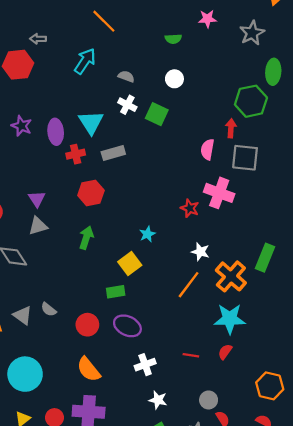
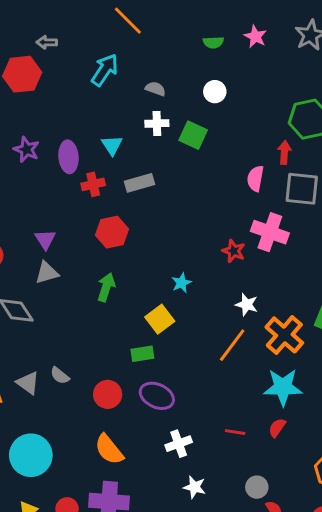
pink star: (207, 19) -> (255, 37), moved, turned 30
white cross: (127, 105) -> (157, 123), turned -30
cyan triangle: (91, 122) -> (112, 145), size x0.7

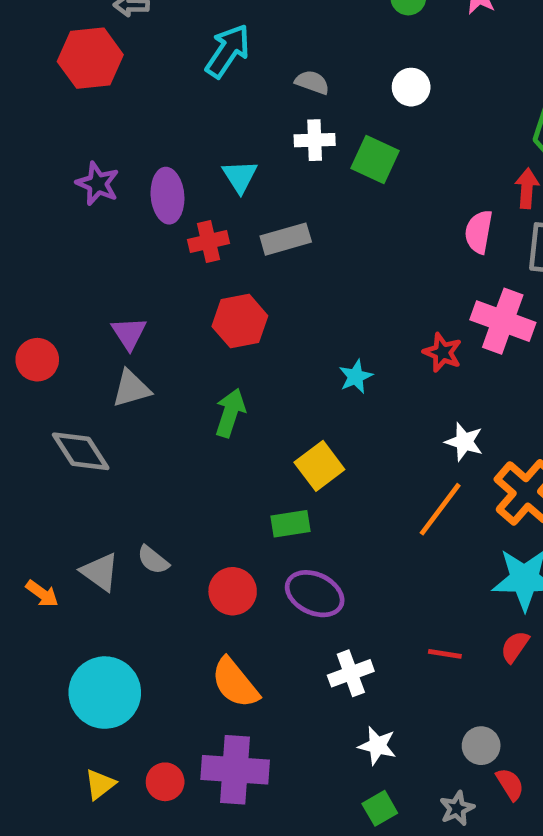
cyan star: (181, 283) -> (356, 377), moved

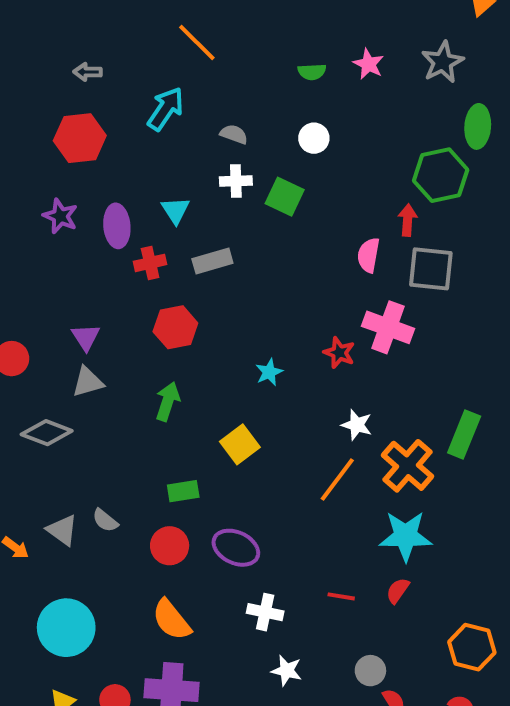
red hexagon: (90, 58) -> (80, 138), moved
gray diamond: (81, 451) -> (47, 433), turned -36
green rectangle: (291, 524) -> (183, 491), moved
white cross: (351, 673) -> (265, 612), turned 32

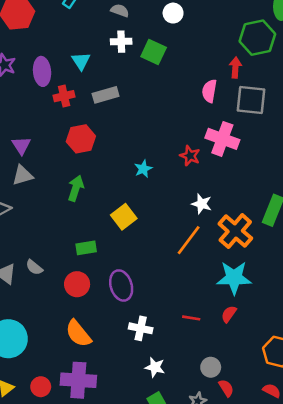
purple ellipse: (236, 548) -> (121, 286), turned 48

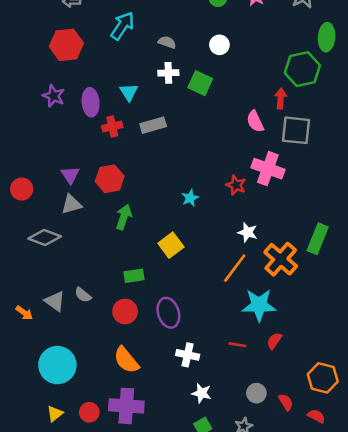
pink semicircle: (209, 91) -> (255, 121), turned -35
red hexagon: (81, 139) -> (110, 179), moved
cyan star: (234, 278) -> (259, 305), moved
red semicircle: (226, 388) -> (286, 402), moved

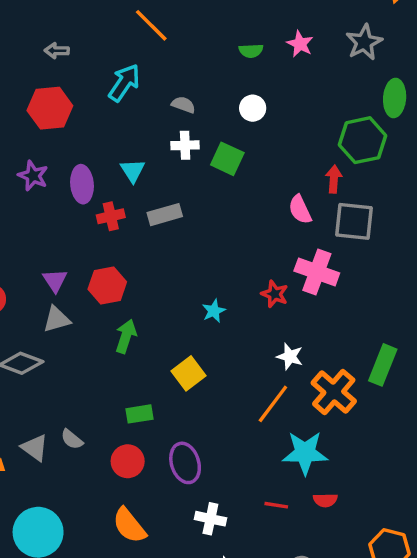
red semicircle: (274, 341) -> (325, 500), turned -126

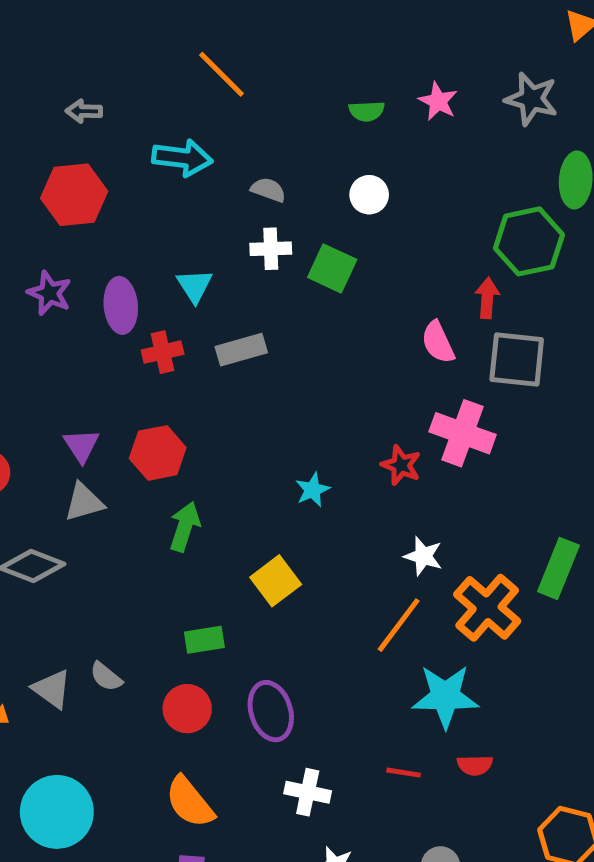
gray star: (364, 42) -> (531, 99), turned -30
cyan arrow: (124, 83) -> (182, 158), turned 63

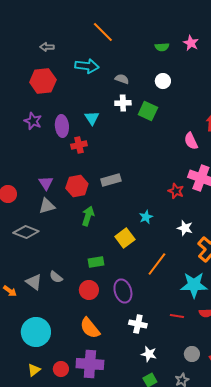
gray rectangle: (241, 350) -> (111, 180), moved
cyan star: (313, 490) -> (146, 217), moved
orange line: (399, 625) -> (157, 264), moved

